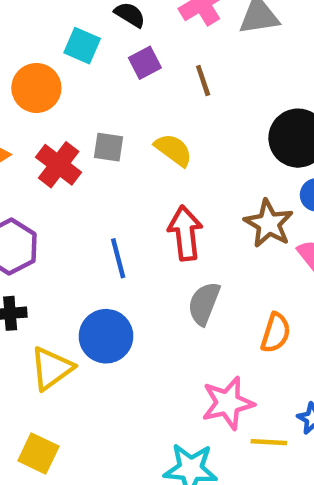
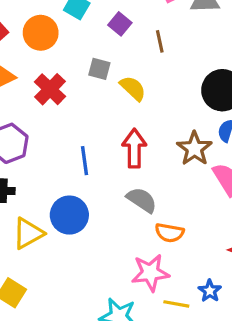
purple square: (145, 63) -> (120, 24), turned -30
gray square: (109, 147) -> (99, 69), moved
gray semicircle: (204, 304) -> (142, 200), turned 96
orange semicircle: (276, 333) -> (169, 233), moved, turned 76

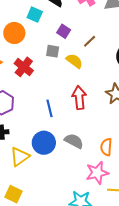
purple square: (120, 24) -> (64, 31), moved
brown line: (160, 41) -> (90, 41), moved, turned 64
gray semicircle: (142, 200) -> (74, 141), moved
orange semicircle: (169, 233) -> (106, 147), turned 90

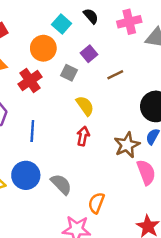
orange circle: (14, 33) -> (43, 48), moved
yellow semicircle: (74, 61) -> (85, 106), moved
red arrow: (79, 98) -> (83, 136), size x0.7
blue line: (50, 108) -> (32, 131), moved

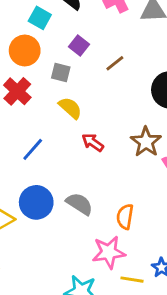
yellow semicircle: (85, 106) -> (70, 108), moved
blue line: (32, 131) -> (33, 149), turned 50
red arrow: (83, 136) -> (93, 142), turned -54

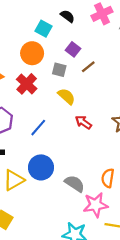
brown line: (115, 63) -> (88, 67), moved
gray semicircle: (80, 204) -> (75, 184), moved

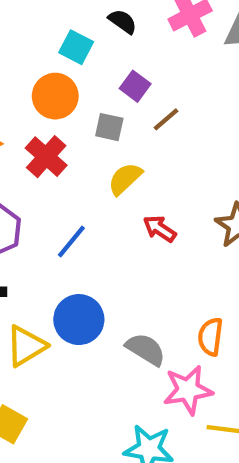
yellow semicircle: (66, 96) -> (125, 179), turned -84

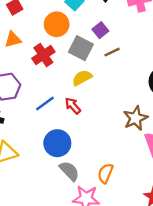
gray square: (109, 127) -> (81, 48), size x1.5
red arrow: (160, 229) -> (73, 106), moved
blue circle: (79, 320) -> (57, 143), moved

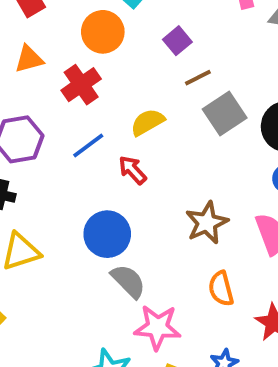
gray square: (81, 48) -> (225, 113), moved, turned 30
blue line: (45, 104) -> (88, 146), moved
brown star: (135, 118) -> (207, 223), moved
orange semicircle: (105, 173) -> (221, 289), moved, turned -36

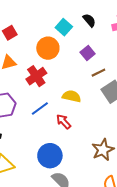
yellow semicircle: (148, 122) -> (72, 96), turned 42

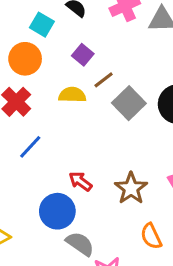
yellow semicircle: (72, 96) -> (72, 95), moved
red arrow: (64, 122) -> (80, 181), moved

